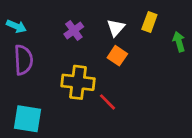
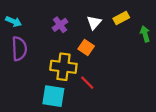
yellow rectangle: (149, 22) -> (121, 18), turned 42
orange square: (117, 56) -> (86, 48), moved
cyan square: (28, 119) -> (53, 96), moved

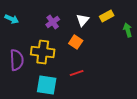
purple semicircle: (19, 49) -> (17, 60), moved
yellow cross: (63, 67) -> (43, 52), moved
red line: (87, 83) -> (77, 73), turned -64

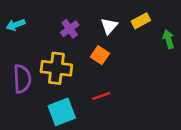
cyan arrow: (12, 19) -> (16, 25), turned 136
cyan square: (47, 85) -> (62, 112), turned -30

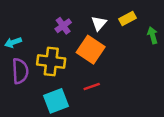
cyan arrow: (16, 25) -> (13, 42), moved
orange square: (100, 55) -> (91, 50), size x1.6

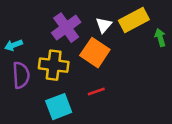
yellow rectangle: (128, 19) -> (134, 20), size x1.6
purple cross: (63, 26) -> (66, 28), size x1.6

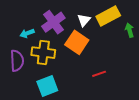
cyan arrow: (13, 45) -> (27, 33), moved
red line: (96, 91) -> (99, 74), moved

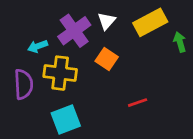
white triangle: (84, 20) -> (107, 21), moved
orange square: (77, 42) -> (107, 59), size x0.7

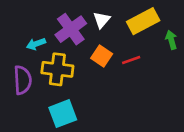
red line: (138, 103) -> (131, 60), moved

